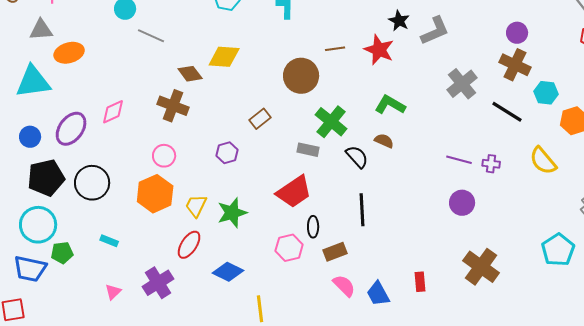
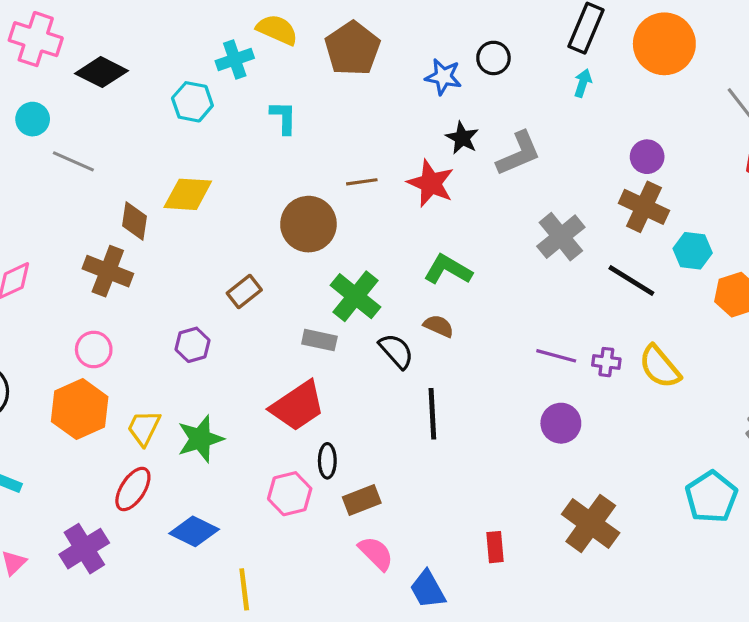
brown diamond: (190, 74) -> (134, 221), turned 45
yellow semicircle: (543, 161) -> (660, 367), moved
black line: (362, 210) -> (432, 414), moved
blue trapezoid: (378, 294) -> (428, 589), moved

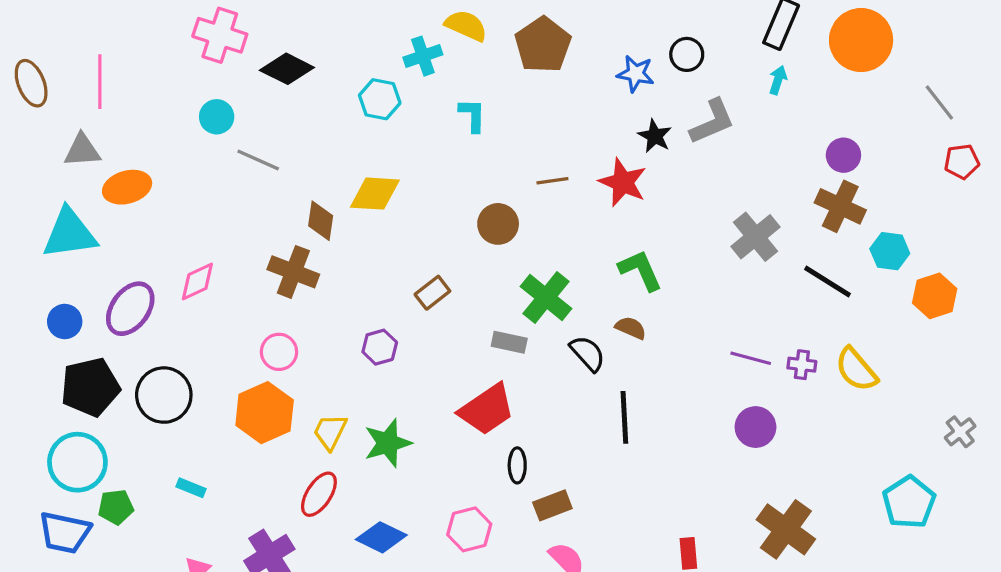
gray L-shape: (519, 154) -> (712, 122), moved
brown circle: (308, 224) -> (498, 224), size x0.7
green L-shape: (448, 270) -> (640, 270), turned 36
pink hexagon: (290, 494) -> (469, 529), moved

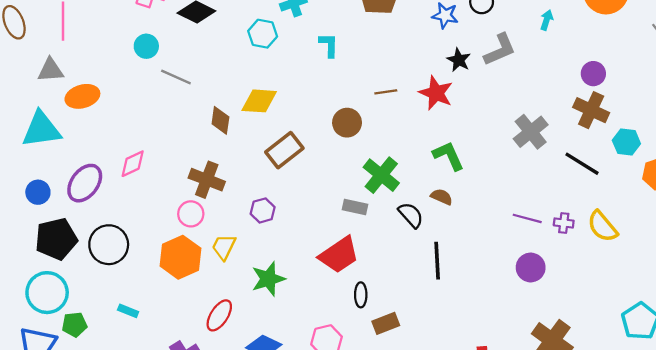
brown cross: (293, 272) -> (207, 180), moved
brown rectangle: (432, 293) -> (284, 150), moved, size x1.5
yellow trapezoid: (330, 432) -> (224, 247), moved

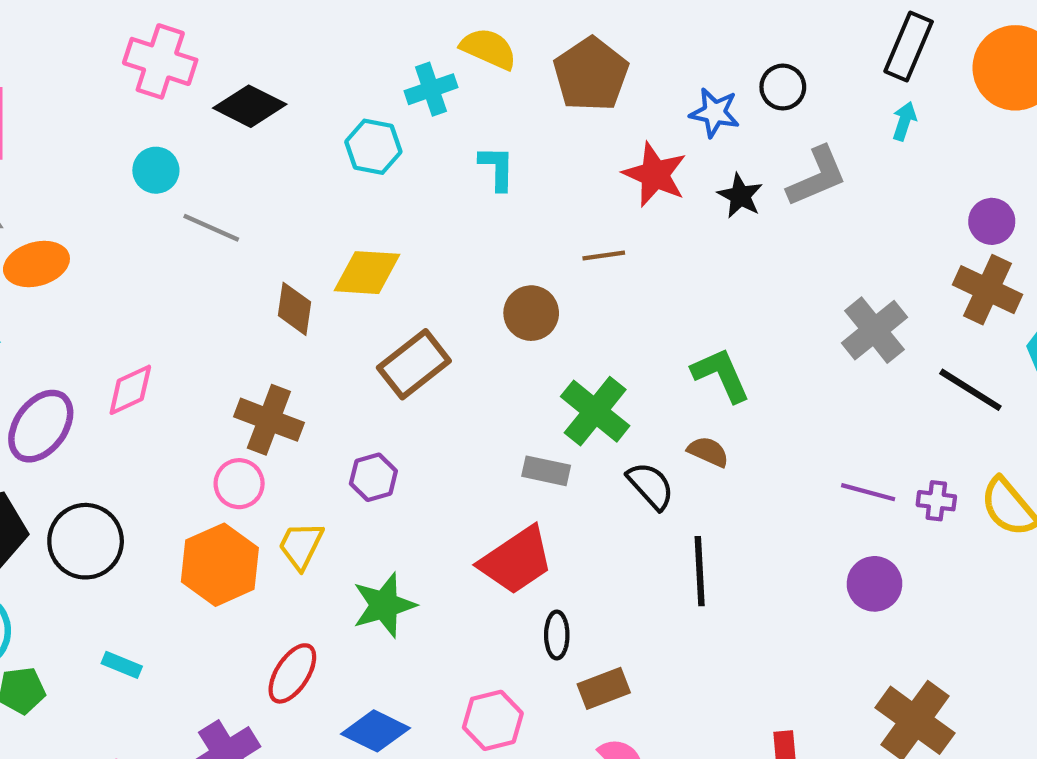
red star: (436, 93) -> (655, 174), moved

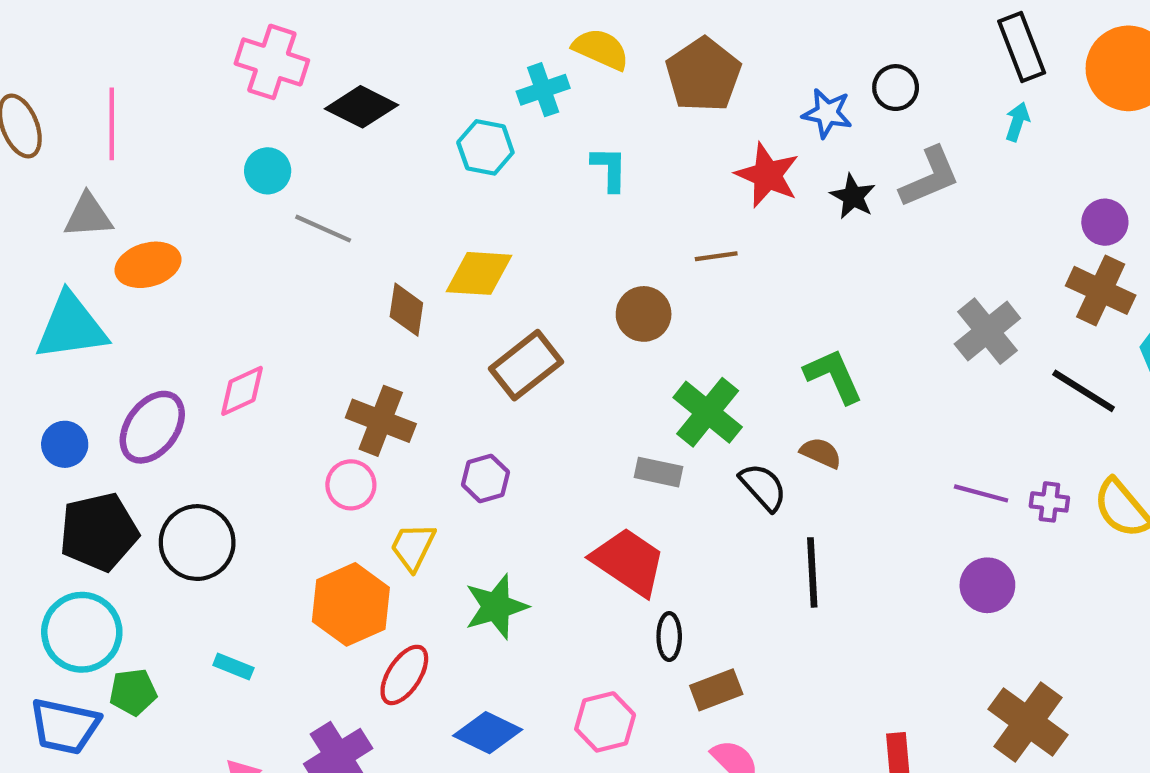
black rectangle: (909, 47) -> (1022, 47), turned -44
red trapezoid: (516, 560) -> (629, 562), turned -112
orange hexagon: (220, 565) -> (351, 604), moved

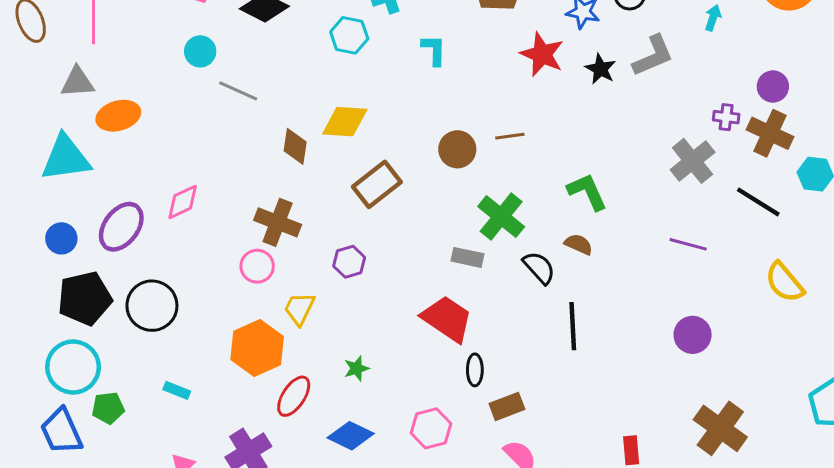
brown line: (716, 256) -> (510, 136), moved
purple line: (981, 493) -> (688, 244), moved
purple cross: (1049, 502) -> (726, 117), moved
green star: (496, 607) -> (356, 368), moved, size x0.6
blue trapezoid: (65, 726) -> (61, 431), turned 54

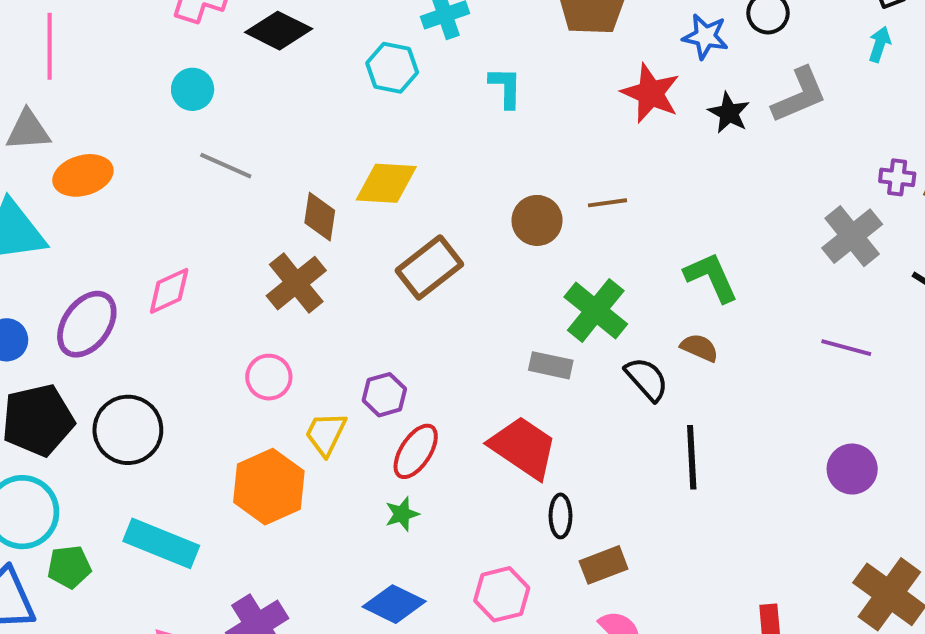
gray line: (238, 91) -> (226, 166), moved
brown cross: (278, 222) -> (296, 283), moved, turned 30
purple hexagon: (349, 262) -> (384, 395), moved
cyan rectangle: (177, 390) -> (161, 543), size x2.0
red ellipse: (294, 396) -> (416, 451), moved

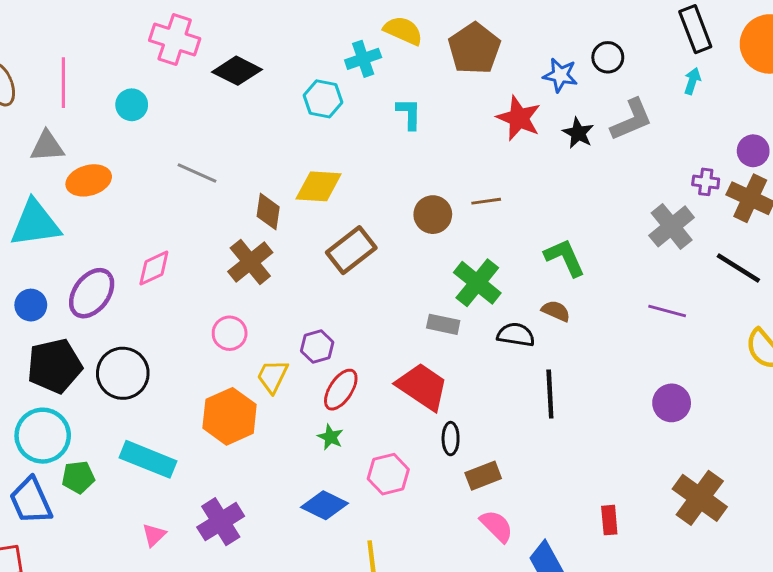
cyan circle: (193, 89) -> (132, 105), moved
black semicircle: (647, 379) -> (516, 335), turned -39
green star: (402, 514) -> (330, 437), turned -30
pink hexagon: (502, 594) -> (388, 474), moved

